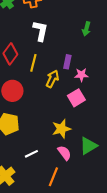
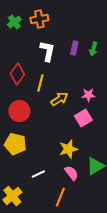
purple rectangle: (67, 62) -> (74, 48), moved
yellow arrow: (52, 79) -> (59, 99), turned 30

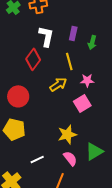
green arrow: (93, 49) -> (92, 42), moved
red diamond: (17, 74) -> (33, 59), moved
yellow line: (40, 83) -> (69, 61), moved, turned -30

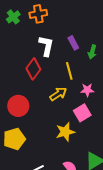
purple rectangle: (73, 33) -> (73, 43), turned -40
yellow pentagon: (14, 129) -> (14, 139), turned -30
yellow star: (67, 134) -> (65, 132), moved

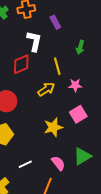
purple rectangle: (73, 43) -> (55, 22), moved
red diamond: (33, 69) -> (21, 64), turned 30
pink square: (82, 113) -> (78, 114), moved

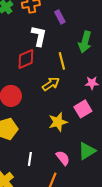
green arrow: (80, 47) -> (85, 42), size x1.5
pink star: (75, 85) -> (92, 83), moved
white line: (25, 164) -> (30, 159), turned -56

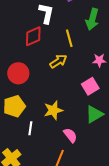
yellow star: (58, 122) -> (53, 110), moved
green triangle: (87, 151) -> (94, 114), moved
white line: (30, 159) -> (30, 128), moved

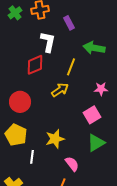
green arrow: (92, 19) -> (94, 48), turned 85
yellow line: (69, 38) -> (71, 67), turned 36
yellow pentagon: (14, 106) -> (16, 135), turned -30

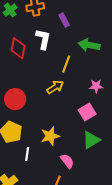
red diamond: (35, 65) -> (18, 48), moved, turned -55

